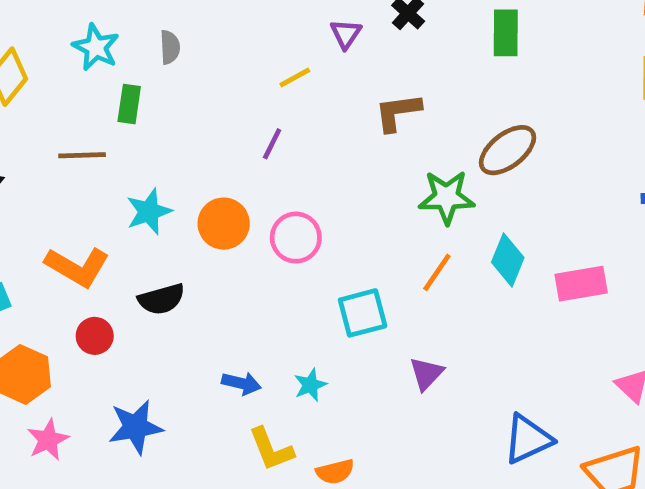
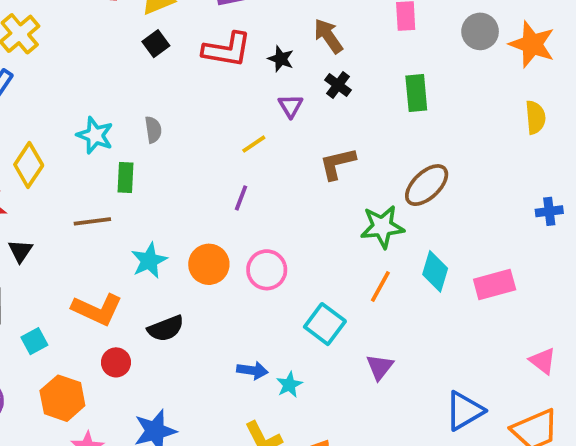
cyan square: (363, 313) -> (325, 324), turned -33
blue arrow: (241, 383) -> (252, 370), moved

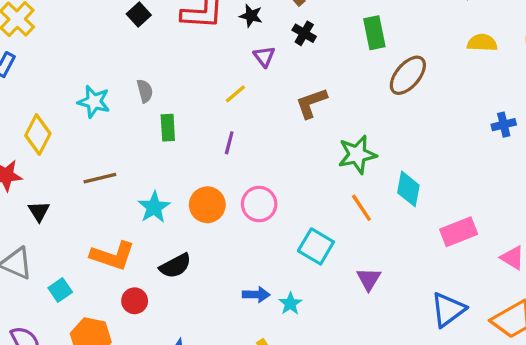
yellow semicircle: (535, 117) -> (482, 43), turned -76
green rectangle: (126, 177) -> (168, 128), moved
brown ellipse: (427, 185) -> (408, 75), moved
pink rectangle: (495, 284) -> (459, 232), moved
orange line: (380, 287) -> (361, 208), turned -56

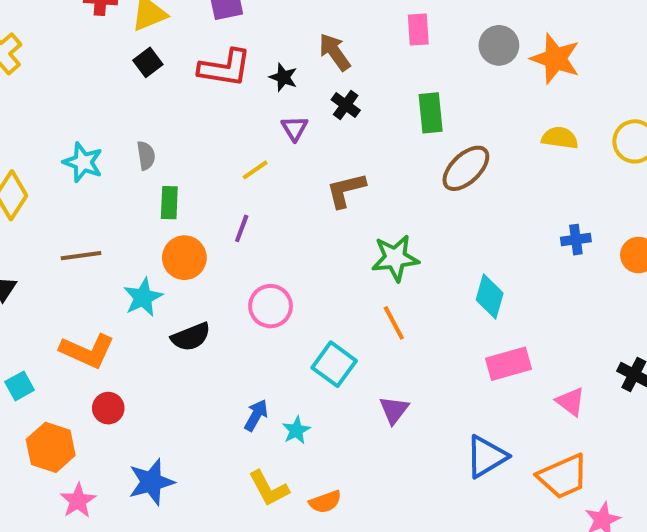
cyan diamond: (408, 189) -> (490, 296), moved
orange circle: (207, 205) -> (184, 258), moved
black semicircle: (175, 266) -> (191, 337), moved
blue arrow: (256, 295) -> (256, 415), turned -68

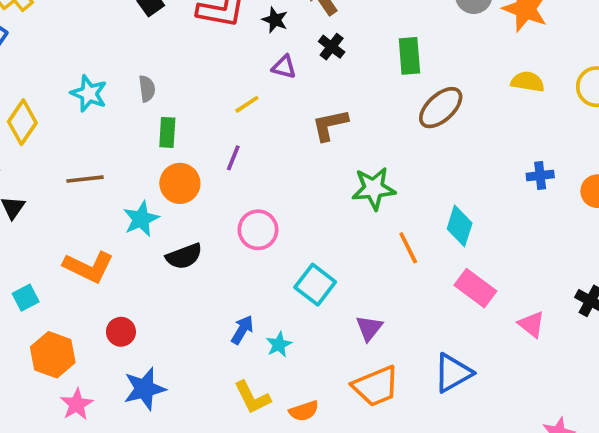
purple triangle: (295, 128) -> (284, 67), turned -45
orange line: (394, 323) -> (408, 248), moved
pink rectangle: (508, 364) -> (475, 288), turned 51
red circle: (108, 408) -> (121, 332), moved
orange trapezoid: (563, 476) -> (376, 386), moved

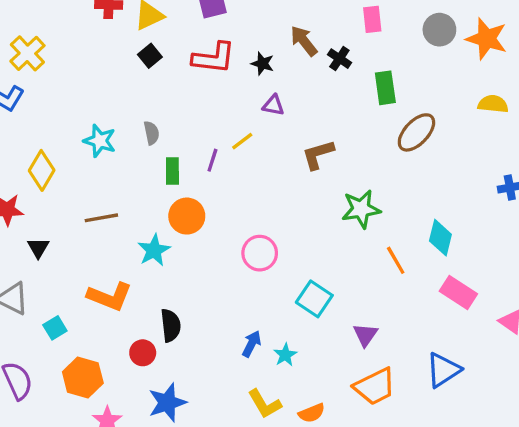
black cross: (332, 47) -> (339, 59), moved
purple line: (233, 158) -> (212, 160), moved
black semicircle: (184, 256) -> (171, 325), moved, turned -72

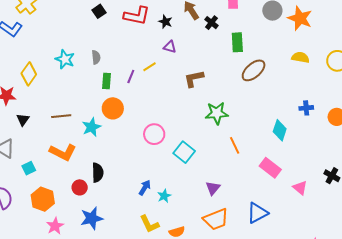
brown line: (101, 218) -> (61, 116), moved
cyan diamond: (440, 238) -> (280, 130), moved
cyan square: (314, 299) -> (184, 152), moved

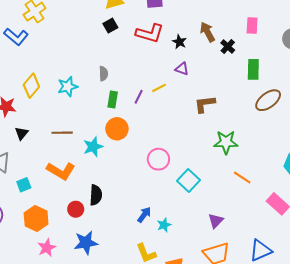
cyan star: (65, 59) -> (68, 87), moved, turned 30
orange line: (235, 145) -> (242, 177), turned -36

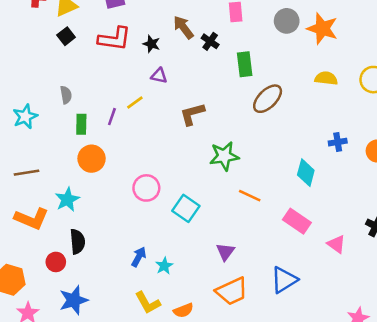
cyan star: (93, 147) -> (67, 199), moved

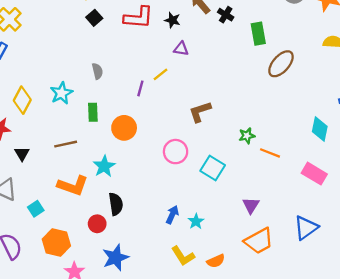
brown L-shape: (192, 114) -> (200, 112), moved
green rectangle: (81, 124) -> (93, 112), moved
green star: (224, 156) -> (247, 136), moved, size x0.6

